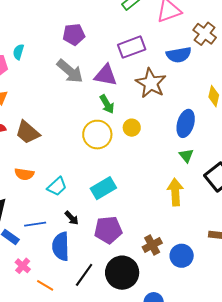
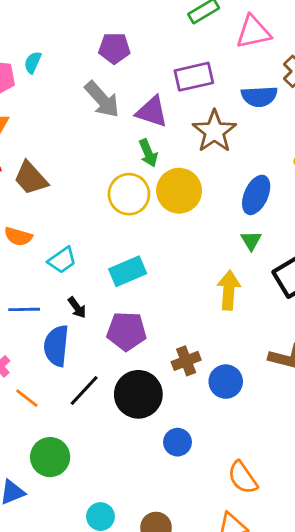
yellow circle: (132, 128) -> (179, 191), size x1.8

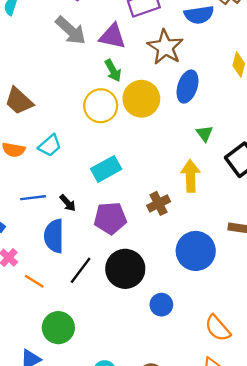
blue ellipse: (256, 195) -> (187, 87), moved
cyan trapezoid: (62, 260) -> (50, 146), moved
blue line: (24, 309) -> (33, 198), moved
brown cross: (186, 361) -> (159, 203), moved
blue circle: (226, 382) -> (196, 251), size x1.4

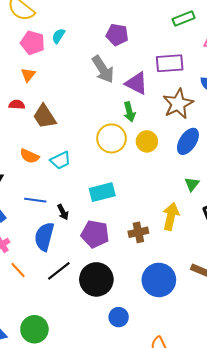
yellow circle: (141, 99) -> (147, 141), size x0.7
green circle: (58, 328) -> (34, 329), moved

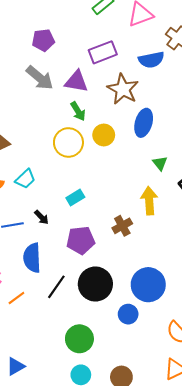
cyan rectangle: (102, 192) -> (75, 198), size x0.7
black arrow: (63, 212) -> (42, 217), moved
orange line: (18, 270) -> (16, 298), turned -66
blue circle: (159, 280) -> (148, 285), moved
green circle: (34, 329) -> (79, 339), moved

